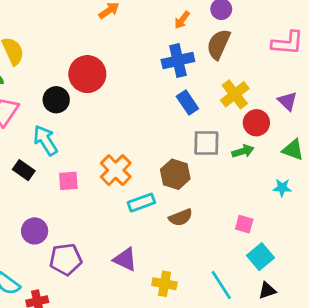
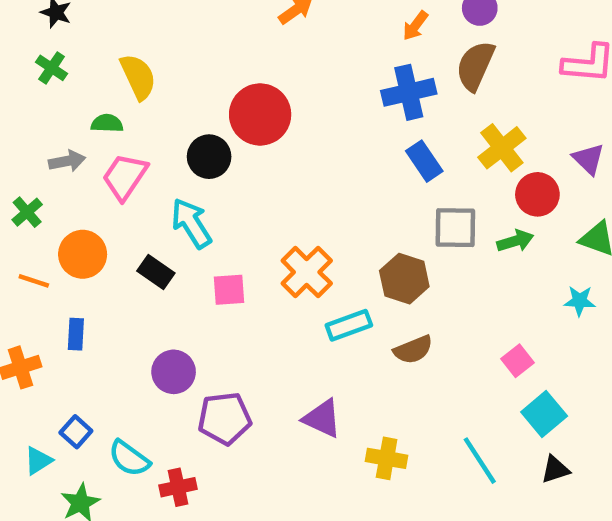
pink square: (244, 224) -> (517, 361), turned 36

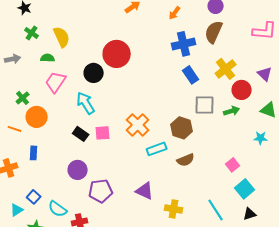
orange arrow: (415, 26) -> (175, 13), moved
green cross: (52, 68) -> (32, 33), moved
gray arrow: (67, 161) -> (13, 59), moved
green cross: (27, 212) -> (23, 98), moved
black rectangle: (156, 272) -> (81, 134), moved

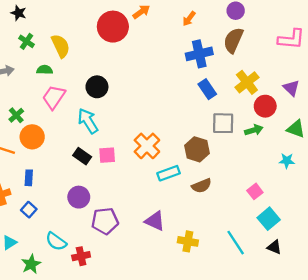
red circle: (117, 54) -> (113, 27), moved
blue square: (34, 197) -> (29, 210), moved
black triangle: (250, 214) -> (274, 247), turned 40

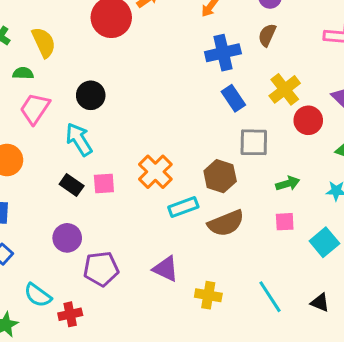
brown semicircle: (233, 40) -> (267, 35), size x0.7
green arrow: (254, 130) -> (288, 184), moved
brown semicircle: (202, 186) -> (226, 223), size x1.4
pink square: (255, 191) -> (285, 222), moved, turned 35
cyan square: (269, 219) -> (324, 242), moved

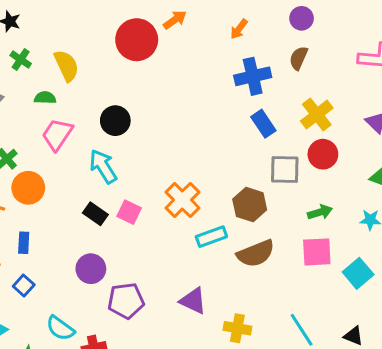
red circle: (308, 120) -> (323, 154), moved
pink square: (104, 184) -> (129, 212), turned 30
pink square: (285, 222) -> (317, 252), size x1.5

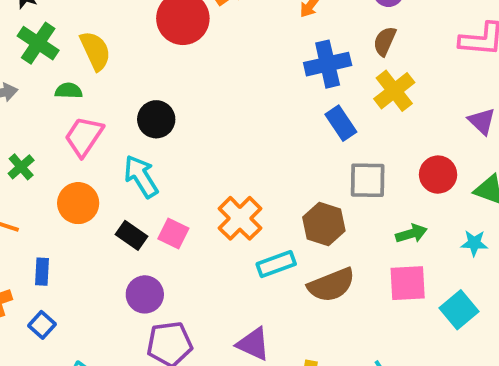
green cross: (21, 60) -> (38, 43), size x1.5
yellow cross: (317, 115) -> (394, 91), moved
red circle: (323, 154) -> (438, 175), moved
orange circle: (28, 188) -> (78, 203), moved
purple circle: (91, 269) -> (145, 294), moved

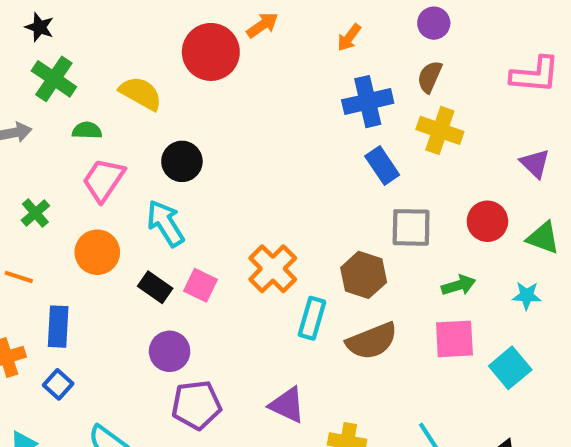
yellow semicircle: (95, 51) -> (141, 93), moved, turned -36
yellow cross: (394, 91) -> (440, 130), turned -33
cyan rectangle: (276, 264) -> (312, 318), turned -54
blue rectangle: (42, 272) -> (58, 327), size x1.4

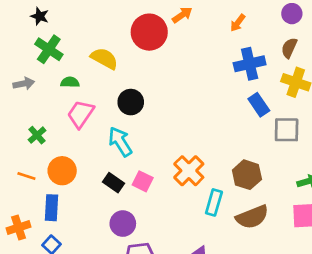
gray square: (411, 227) -> (287, 130), moved
orange circle: (97, 252) -> (62, 171), moved

